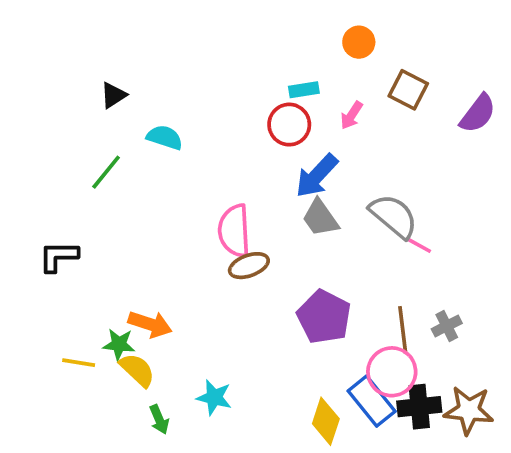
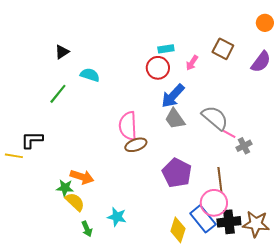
orange circle: (359, 42) -> (265, 23), moved
gray cross: (447, 326) -> (244, 146), moved
yellow line: (79, 363) -> (14, 156), moved

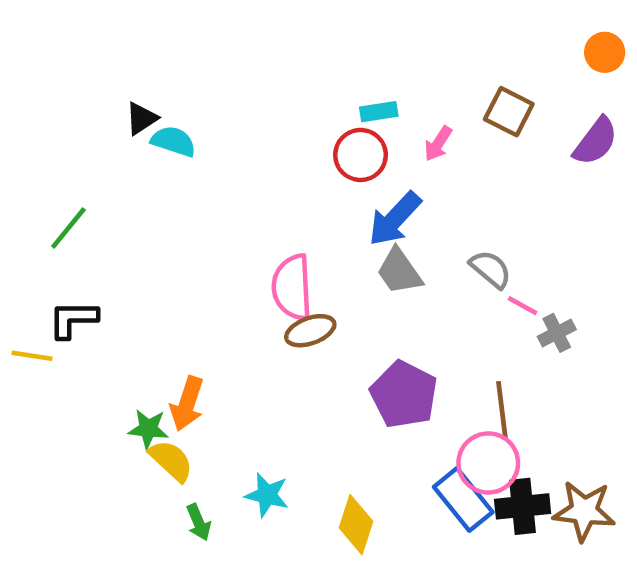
cyan semicircle: (90, 75) -> (173, 141), moved
green line: (58, 94) -> (68, 228), moved
gray semicircle: (215, 118) -> (491, 269), size x0.7
orange arrow: (82, 177) -> (187, 404), turned 90
yellow diamond: (178, 230) -> (356, 525), moved

